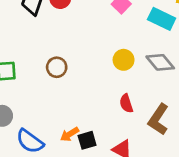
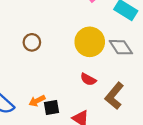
yellow circle: (124, 60) -> (90, 42), size x1.6
red semicircle: (126, 103) -> (88, 79), turned -49

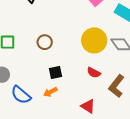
black square: (51, 107) -> (55, 72), moved

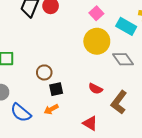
yellow circle: (94, 40) -> (97, 41), moved
brown circle: (45, 42) -> (44, 72), moved

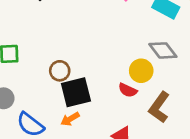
yellow circle: (97, 41) -> (141, 71), moved, size x0.7
black square: (56, 89) -> (76, 92), size x1.6

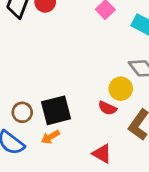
brown circle: (60, 71) -> (22, 112), moved

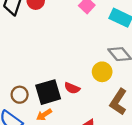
red semicircle: (107, 108) -> (72, 88), moved

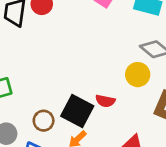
black square: (48, 92) -> (77, 111), turned -35

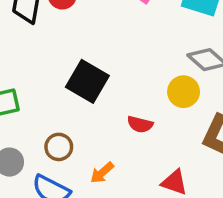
black square: (77, 111) -> (87, 81), moved

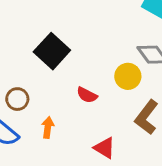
orange arrow: (102, 173) -> (48, 127), turned 126

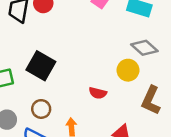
black square: (52, 51) -> (41, 66), moved

